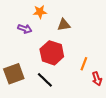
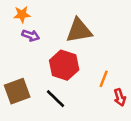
orange star: (40, 12) -> (22, 14), moved
brown triangle: (64, 25) -> (79, 31), size x1.6

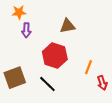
brown triangle: (79, 31) -> (67, 26), size x0.7
purple arrow: (31, 35) -> (26, 30), turned 72

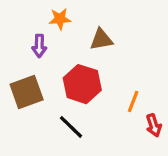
orange star: (19, 12) -> (60, 19), moved
brown square: (15, 78) -> (27, 92), moved

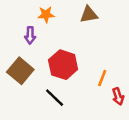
brown triangle: (101, 40) -> (89, 15), moved
brown square: (27, 92) -> (20, 71), turned -30

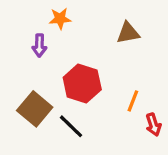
brown triangle: (89, 15) -> (128, 33), moved
brown square: (20, 71) -> (35, 109), moved

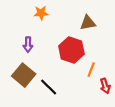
purple arrow: (39, 46) -> (28, 45), moved
red hexagon: (82, 84) -> (71, 50), moved

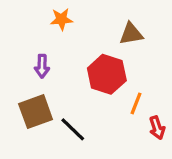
brown square: (24, 75) -> (36, 112), turned 30

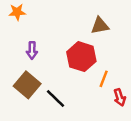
orange star: (61, 19) -> (17, 12), moved
brown square: (36, 112) -> (27, 85), turned -30

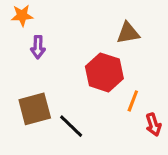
purple arrow: (32, 50) -> (38, 47), moved
brown square: (27, 85) -> (35, 109), turned 35

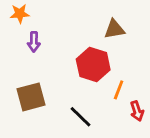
black line: (71, 126) -> (80, 117), moved

